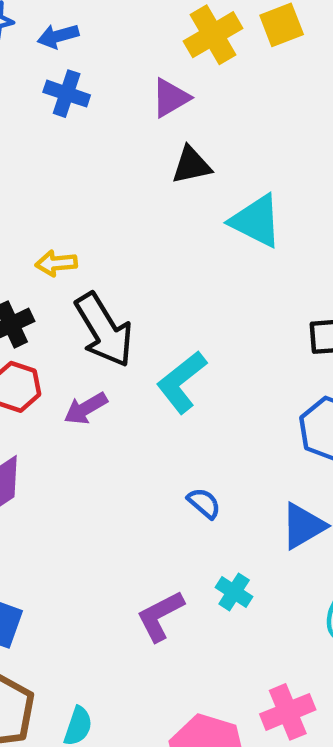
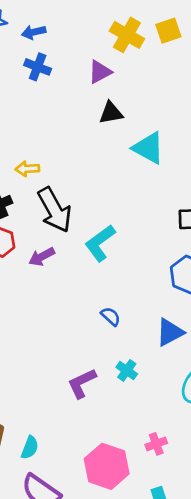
yellow cross: (213, 35) -> (127, 35), turned -32
pink cross: (288, 712) -> (156, 444), size x0.7

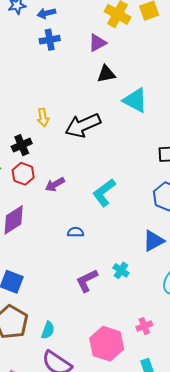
blue cross: (38, 67) -> (50, 40), turned -30
yellow arrow: (27, 169) -> (43, 117), turned -96
black arrow: (55, 210) -> (83, 125), moved, turned 96
cyan L-shape: (100, 243) -> (104, 193), moved
blue semicircle: (111, 316) -> (75, 232), moved, turned -42

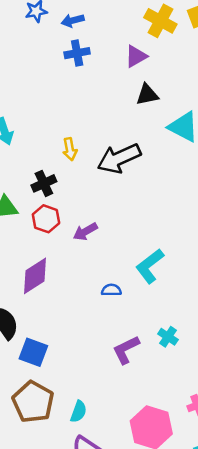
cyan L-shape: (104, 193) -> (150, 266), moved

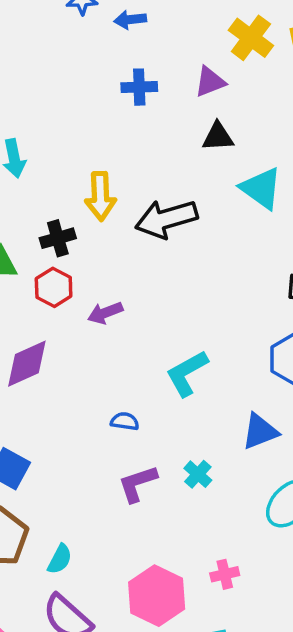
blue cross: (77, 53) -> (139, 87), moved
yellow arrow: (70, 149) -> (100, 196), size x1.5
blue semicircle: (111, 290) -> (125, 421), moved

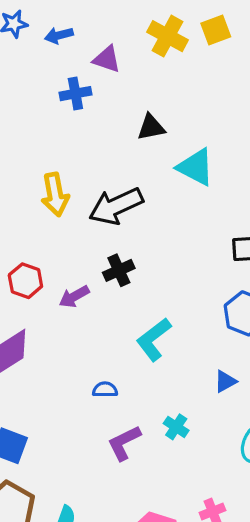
purple triangle: (210, 82) -> (107, 59), moved, turned 48
black cross: (58, 238) -> (119, 270), moved
blue triangle: (260, 431) -> (225, 381), size x0.7

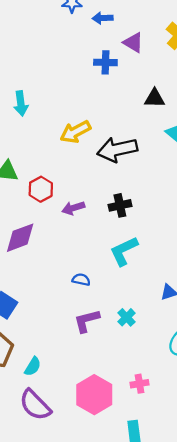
yellow arrow: (55, 195) -> (75, 132), turned 60
black cross: (119, 270) -> (120, 205), moved

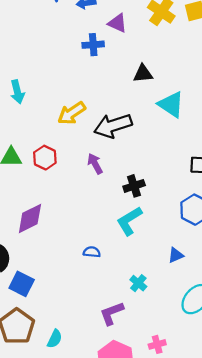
red hexagon: (41, 189) -> (45, 158), moved
black cross: (120, 205) -> (134, 186), moved
purple arrow: (73, 208) -> (95, 164), moved, turned 85
purple L-shape: (87, 321) -> (112, 313), moved

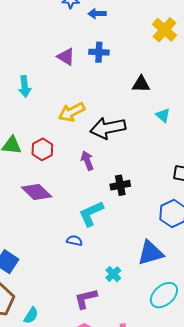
purple triangle: (117, 23) -> (66, 57), moved
cyan triangle: (171, 105) -> (163, 115), size x0.6
purple diamond: (30, 218) -> (37, 192), moved, turned 64
cyan L-shape: (129, 221) -> (91, 214), moved
blue triangle: (176, 255) -> (150, 253), size x1.8

